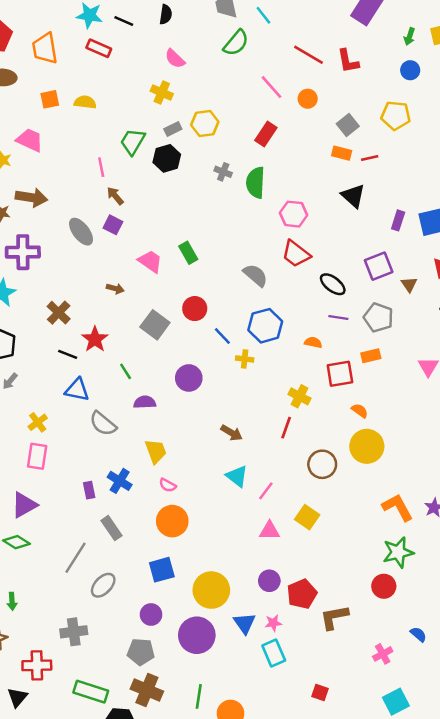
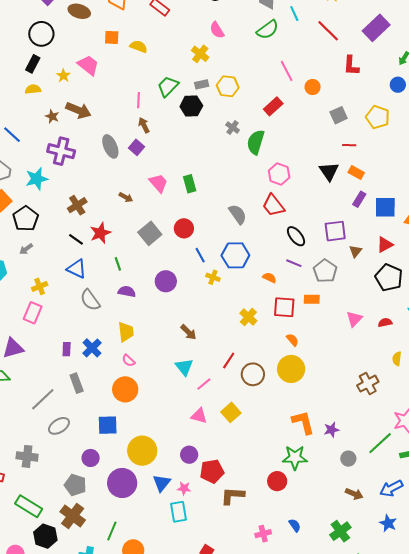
red line: (309, 55) -> (328, 31), moved
orange rectangle: (342, 153) -> (356, 173), moved
red line: (286, 428) -> (229, 361), moved

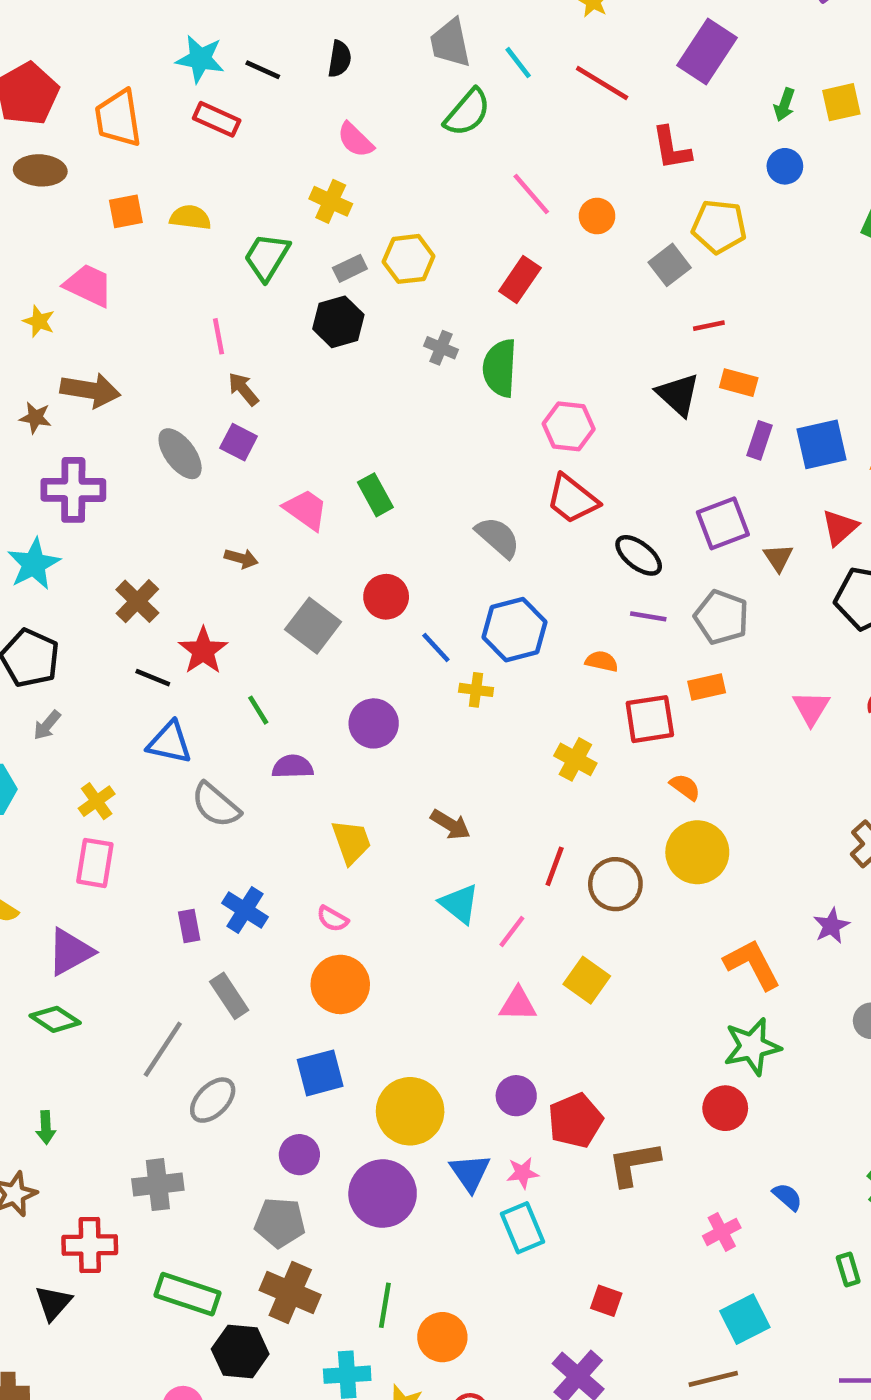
green trapezoid: (168, 86) -> (267, 257), moved
yellow pentagon: (378, 117) -> (719, 227), moved
yellow trapezoid: (126, 332) -> (351, 842), moved
purple star: (331, 430) -> (831, 926), moved

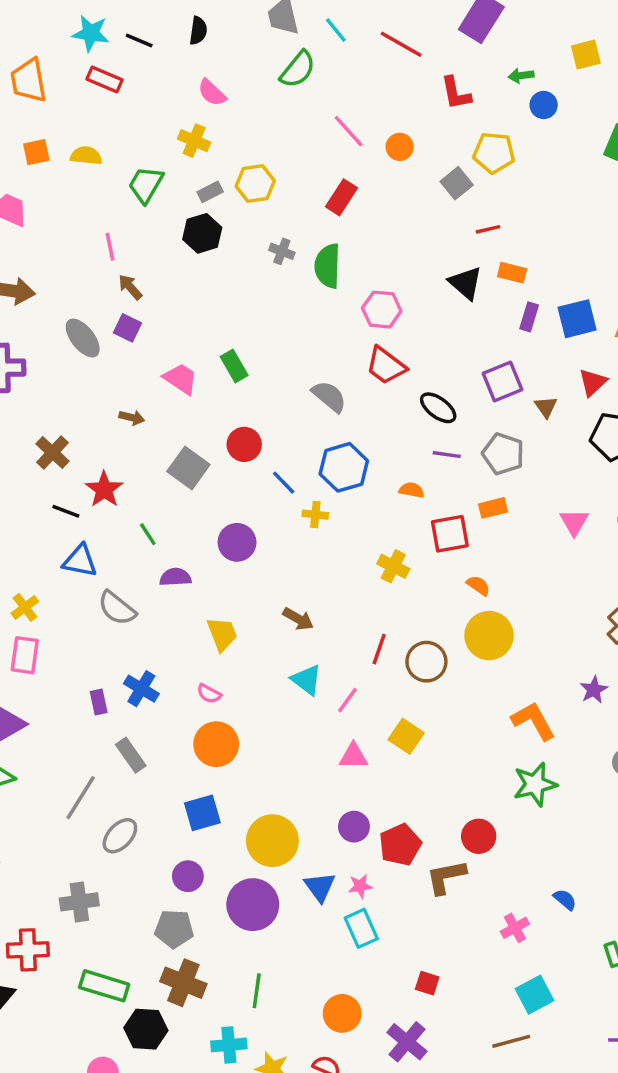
green arrow: (784, 105) -> (521, 76), moved, turned 65
red circle: (725, 1108) -> (479, 836), moved
orange circle: (442, 1337) -> (342, 1013), moved

